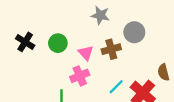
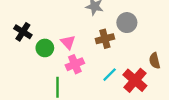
green circle: (58, 43) -> (45, 48), moved
pink triangle: (86, 53) -> (68, 42), moved

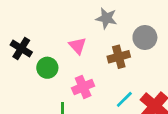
pink triangle: (68, 42) -> (78, 46), moved

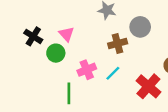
pink triangle: (78, 46) -> (67, 34), moved
cyan line: (124, 99) -> (113, 73), moved

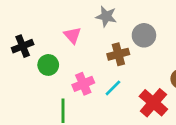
pink triangle: (67, 34) -> (72, 35), moved
black cross: (33, 36) -> (23, 46), turned 36

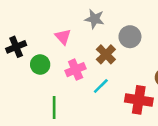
brown cross: (118, 54) -> (106, 54), turned -30
pink cross: (83, 84) -> (76, 70), moved
red cross: (153, 103) -> (139, 100), turned -32

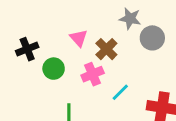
gray star: (95, 19) -> (130, 18), moved
brown cross: (106, 54) -> (106, 49), moved

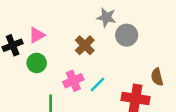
pink triangle: (79, 38) -> (37, 35), moved, turned 42
pink cross: (93, 74) -> (73, 81), moved

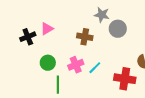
brown cross: (85, 45) -> (85, 37), turned -35
green circle: (37, 63) -> (48, 63), moved

